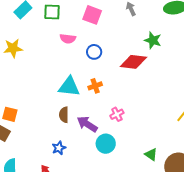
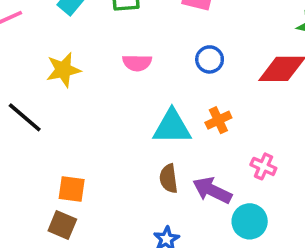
pink semicircle: (68, 39) -> (137, 63), moved
pink cross: (117, 114) -> (263, 166), turned -32

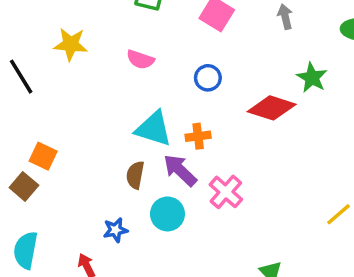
pink cross: (263, 166) -> (226, 192), size x1.4
purple arrow: (212, 190) -> (180, 170), moved
cyan circle: (250, 221) -> (167, 214), moved

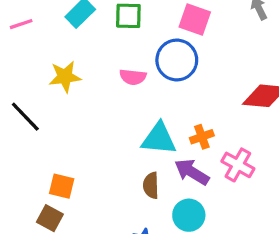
blue circle: (208, 78) -> (177, 60), moved, size x1.6
pink cross: (226, 192) -> (238, 165), moved

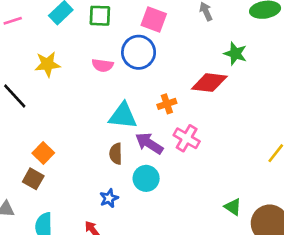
orange cross: (202, 137) -> (167, 104), moved
orange square: (62, 186) -> (43, 153), turned 30

